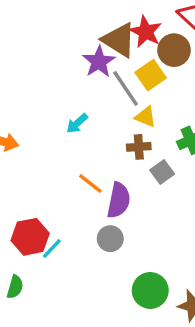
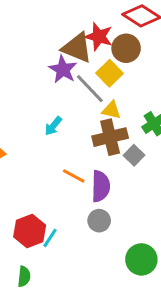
brown cross: (139, 147) -> (110, 137), size x1.6

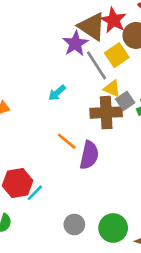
gray square: (134, 155) -> (125, 101), moved
gray circle: (99, 221) -> (74, 224), moved

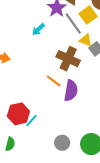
cyan arrow: (57, 93) -> (38, 29), moved
brown cross: (106, 113) -> (68, 59), moved, turned 30

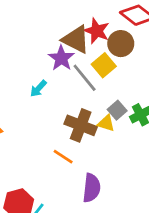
yellow triangle: (86, 40) -> (106, 123), moved
purple semicircle: (71, 91) -> (92, 188), moved

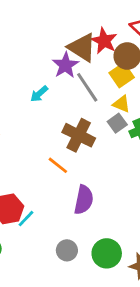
yellow square: (104, 65) -> (122, 75), moved
yellow triangle: (106, 123) -> (121, 104), moved

